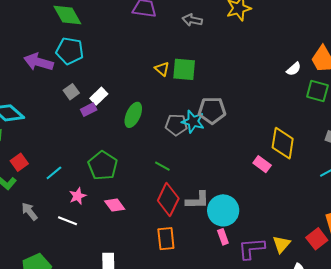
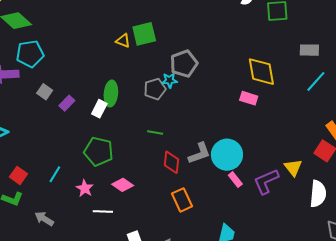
white rectangle: (99, 96) -> (99, 109), moved
cyan star: (193, 121) -> (170, 80), size x0.7
red diamond: (168, 200) -> (171, 162), size x0.7
white line: (68, 221) -> (103, 212), moved

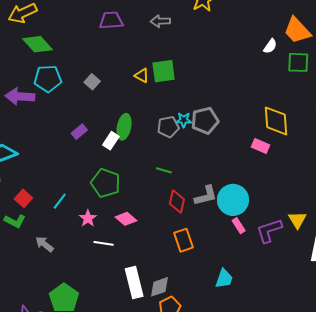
gray pentagon: (184, 64) -> (205, 121), moved
gray square: (45, 92) -> (92, 82), moved

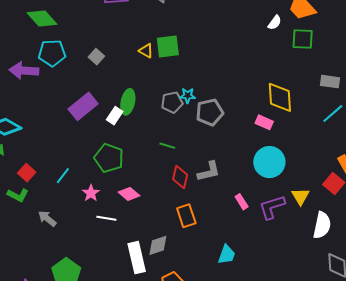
gray pentagon: (205, 121) -> (210, 112), moved
purple rectangle: (79, 132) -> (83, 106), size x1.8
cyan circle: (233, 200) -> (269, 162), moved
gray diamond: (159, 287) -> (158, 245), moved

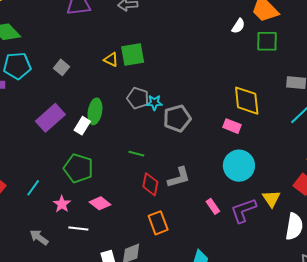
gray pentagon: (172, 102) -> (138, 98), moved, turned 30
gray arrow: (47, 219) -> (39, 237), moved

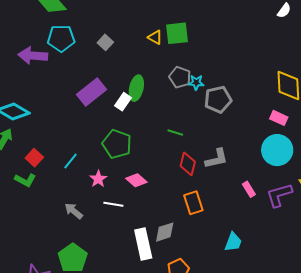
pink rectangle: (232, 126) -> (279, 118), moved

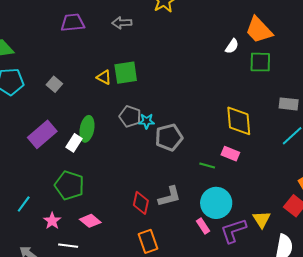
green line: (175, 132) -> (207, 166), moved
cyan circle: (277, 150) -> (216, 203), moved

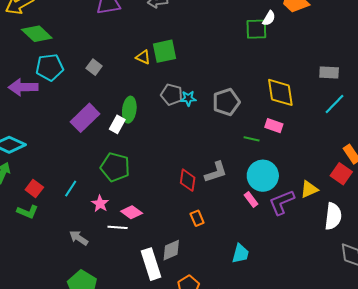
green square: (260, 62) -> (256, 29), moved
gray pentagon: (169, 137) -> (226, 102), moved
yellow triangle: (262, 219) -> (309, 189), turned 42
pink diamond: (90, 221) -> (132, 212), moved
orange rectangle: (148, 241) -> (197, 218), size x0.7

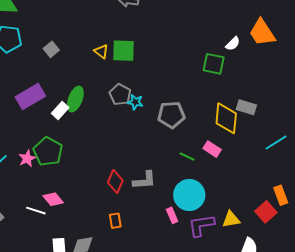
green square: (256, 29) -> (214, 64), moved
gray rectangle: (329, 72) -> (246, 107), moved
pink star: (100, 204) -> (27, 158), moved

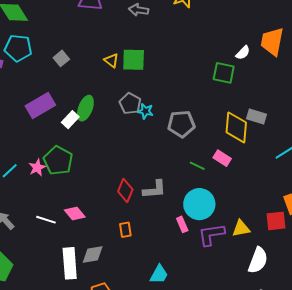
orange trapezoid: (262, 33) -> (272, 42), turned 44
pink diamond: (53, 199) -> (75, 214), moved
red square: (266, 212) -> (276, 221), turned 35

